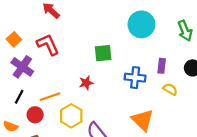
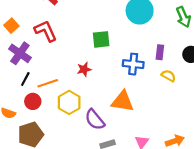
black line: (19, 97) -> (25, 79), moved
orange triangle: (142, 120) -> (123, 101), moved, turned -35

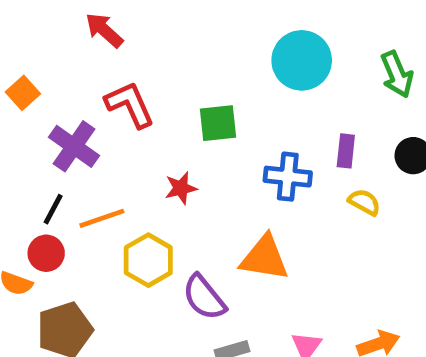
red L-shape: (46, 31) -> (130, 105), moved
purple cross: (20, 53) -> (74, 146), moved
red circle: (33, 101) -> (46, 253), moved

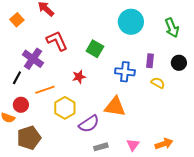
orange square: (23, 93) -> (17, 20), moved
green square: (218, 123) -> (95, 49), turned 36
black line: (53, 209) -> (17, 78), moved
purple semicircle: (204, 297) -> (89, 124), turned -85

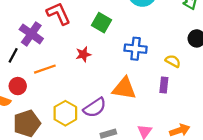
purple rectangle: (150, 61) -> (164, 85), moved
yellow hexagon: (65, 108) -> (65, 113), moved

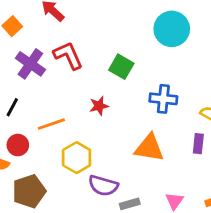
purple cross: (31, 34) -> (30, 64), moved
purple semicircle: (95, 108) -> (103, 186), moved, turned 50
yellow hexagon: (65, 113) -> (77, 158), moved

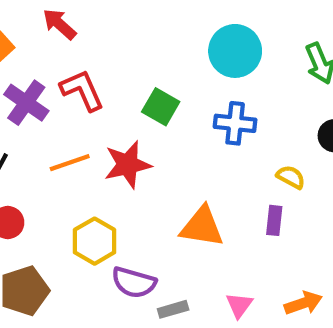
blue cross: (163, 99) -> (235, 123), moved
red star: (99, 106) -> (128, 165), size x1.6
orange line: (51, 124) -> (70, 163), moved

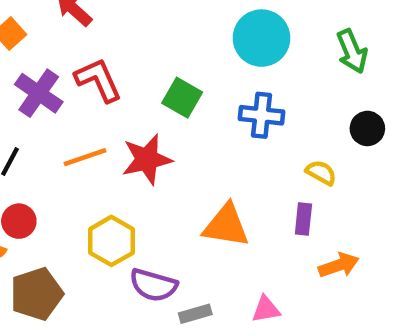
orange arrow: (303, 303) -> (339, 265), moved
pink triangle: (239, 305) -> (266, 309), turned 44

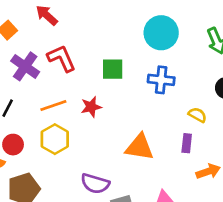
green square: (182, 98) -> (113, 69), turned -30
red star: (147, 159) -> (91, 107), size x0.7
yellow hexagon: (111, 241) -> (55, 139), moved

